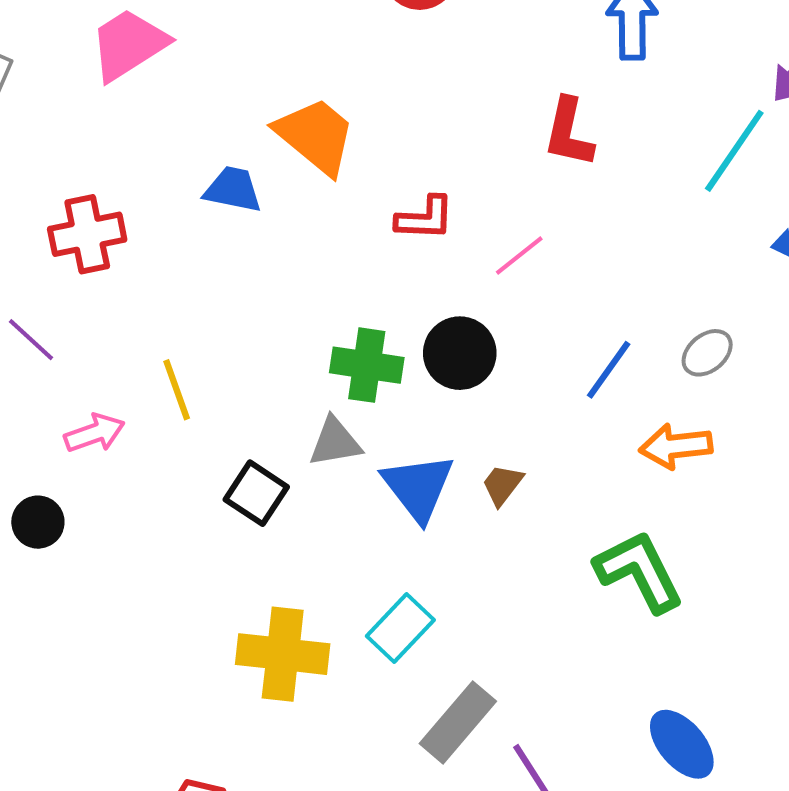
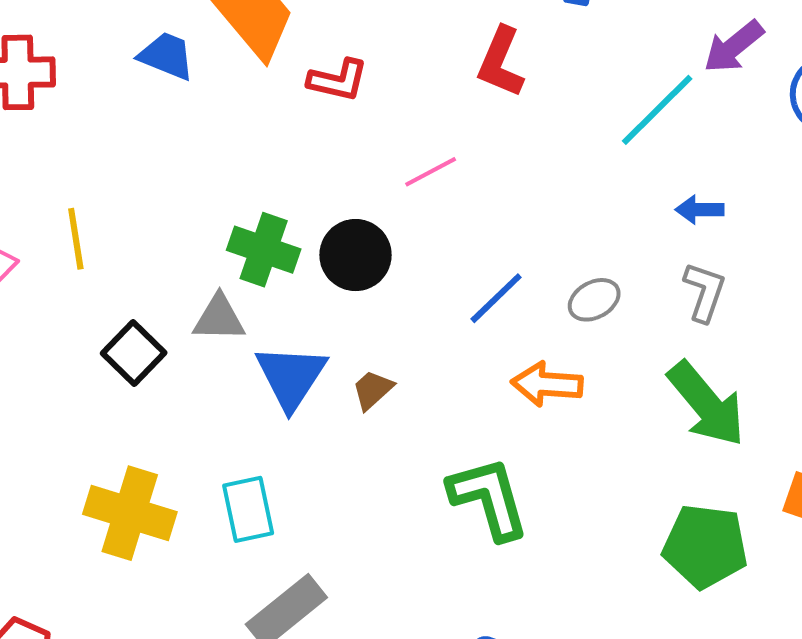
red L-shape: (425, 218) -> (338, 80), moved
cyan rectangle: (400, 628) -> (248, 509), turned -66

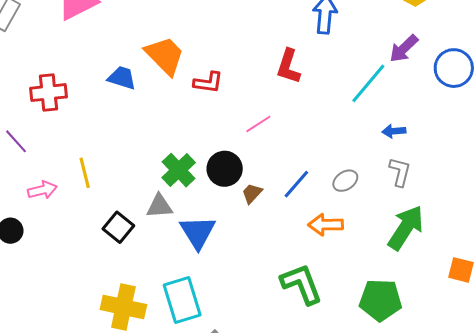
green cross: (264, 250) -> (179, 170), turned 32
brown trapezoid: (373, 390) -> (252, 193), moved
green arrow: (706, 404) -> (406, 228), turned -102
cyan rectangle: (248, 509) -> (182, 300), size x1.4
green pentagon: (705, 546) -> (380, 300), moved

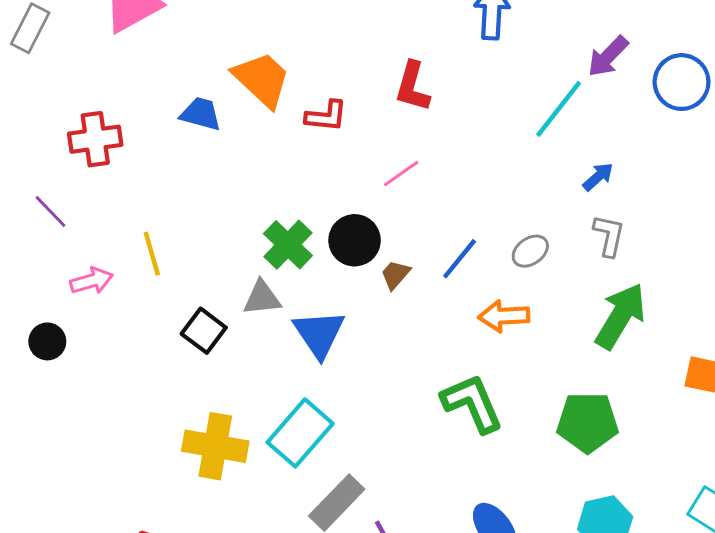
red L-shape: (288, 66) -> (412, 87), moved
blue arrow: (394, 131) -> (598, 177), turned 145
cyan rectangle: (182, 300) -> (300, 433), turned 60

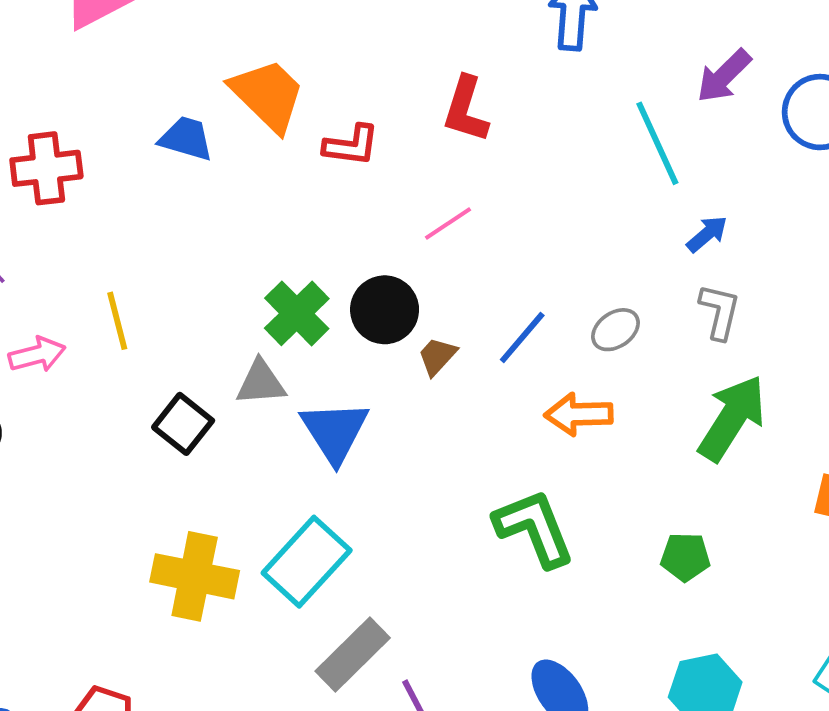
cyan line: (559, 109) -> (657, 143), turned -64
green pentagon: (588, 422) -> (685, 557), size x0.6

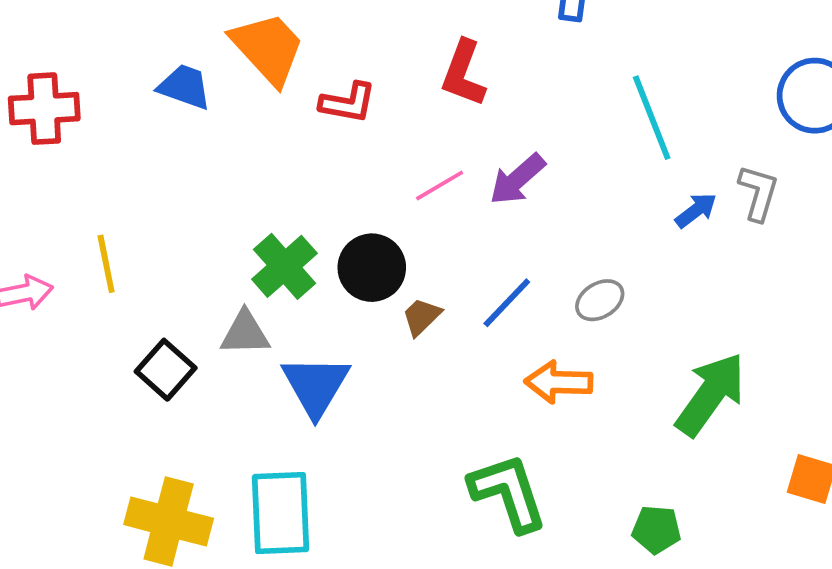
purple arrow: (724, 76) -> (517, 179), moved
gray L-shape: (720, 312) -> (758, 193), moved
cyan rectangle: (307, 562) -> (281, 513), turned -48

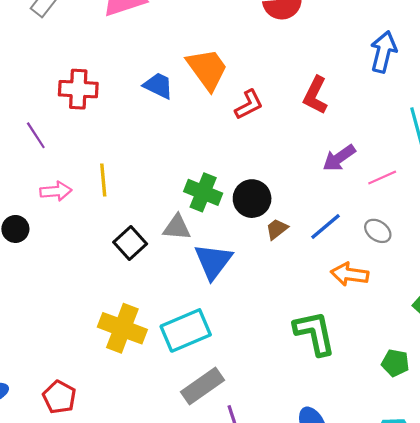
red L-shape: (348, 103) -> (249, 105), turned -44
pink line: (440, 186) -> (382, 178), moved
green cross: (284, 266) -> (203, 192), turned -33
gray ellipse: (600, 300) -> (378, 231), turned 60
cyan rectangle: (281, 513) -> (186, 330), turned 63

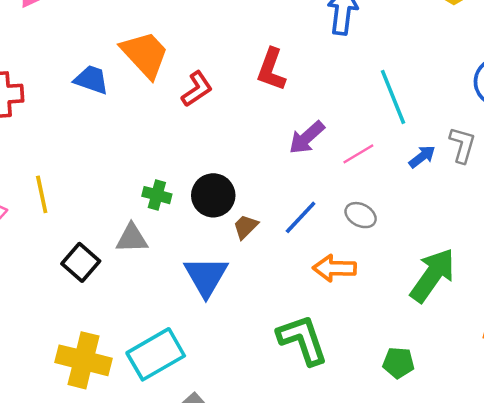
green cross: (203, 192) -> (157, 195), size x0.7
blue triangle: (213, 261) -> (206, 276), moved

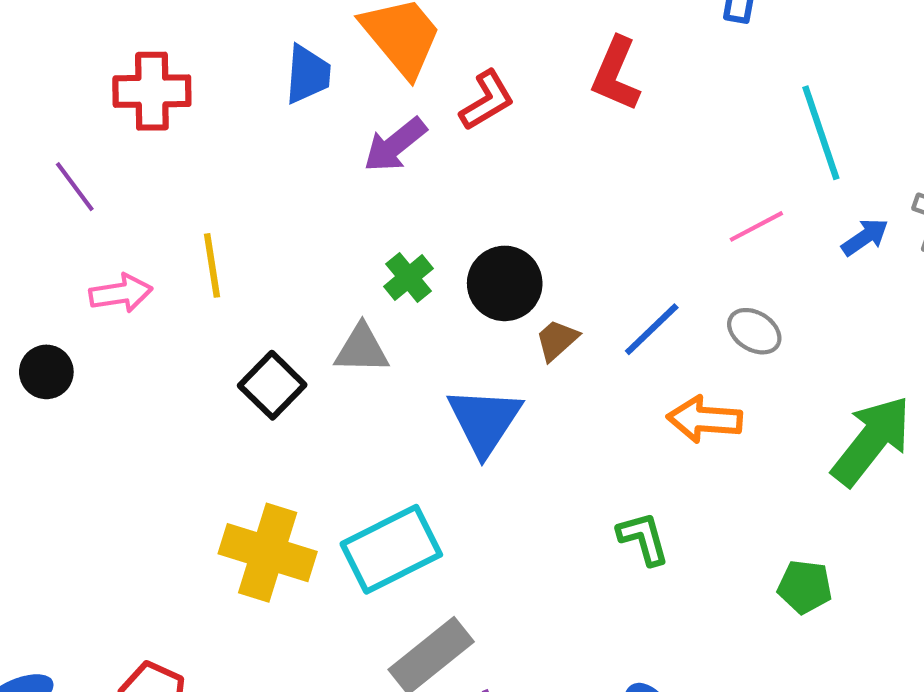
blue trapezoid: (91, 80) -> (308, 74), turned 72
purple arrow: (307, 138) -> (395, 145), moved
green cross: (157, 195) -> (409, 277), turned 32
green L-shape: (302, 340) -> (643, 538), size x0.6

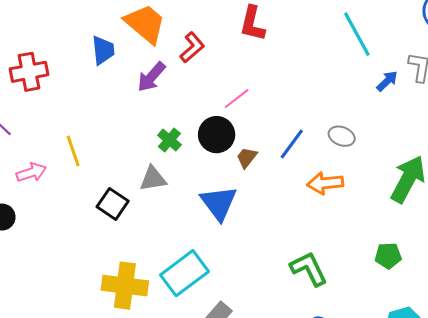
pink line: (756, 226) -> (237, 99), moved
green L-shape: (643, 538) -> (309, 269), moved, size x1.4

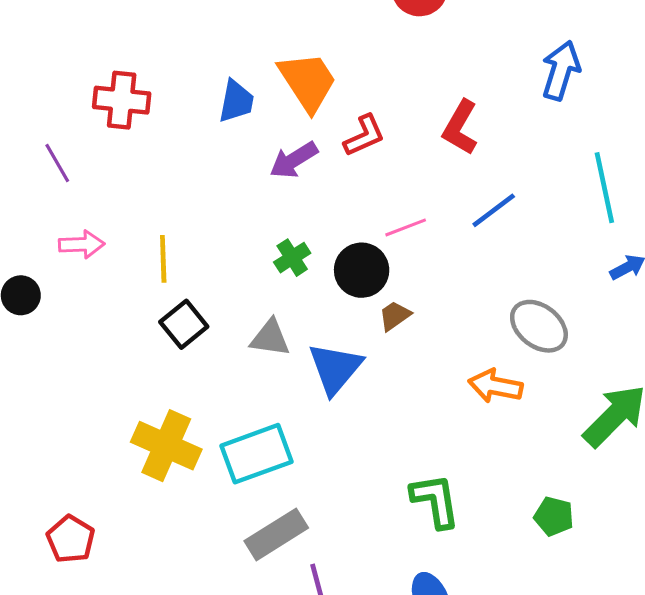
gray ellipse: (342, 136) -> (539, 326), size x1.5
blue line: (292, 144) -> (494, 210), moved
yellow line: (73, 151) -> (163, 259), moved
gray triangle: (153, 179) -> (270, 338), moved

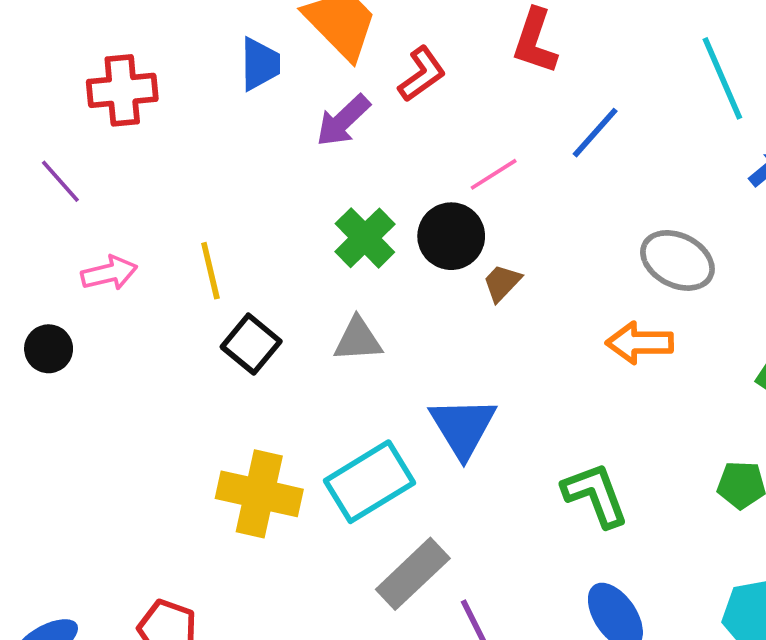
green cross: (292, 258) -> (365, 238), size x1.4
blue triangle: (335, 368) -> (463, 427), moved

